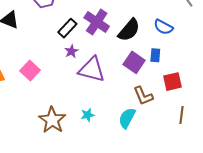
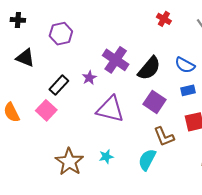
black rectangle: (67, 28) -> (59, 85), moved
purple star: (71, 51) -> (89, 78), moved
blue rectangle: (155, 55) -> (188, 90), moved, turned 72

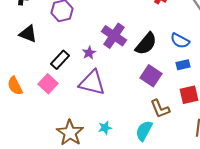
purple triangle: (110, 109) -> (92, 83), moved

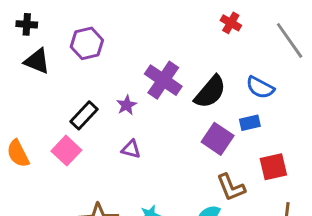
black triangle: (28, 34) -> (37, 61), moved
blue rectangle: (183, 65) -> (250, 123), moved
purple triangle: (92, 83) -> (131, 149), size x0.5

